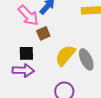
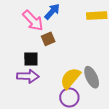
yellow semicircle: (65, 55) -> (70, 78), moved
gray ellipse: (86, 59) -> (92, 77), moved

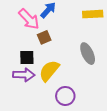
gray ellipse: (92, 77) -> (88, 54), moved
yellow semicircle: (70, 78) -> (49, 71), moved

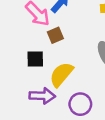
purple arrow: (24, 75) -> (42, 96), moved

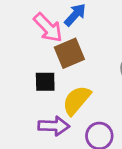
brown square: (55, 35) -> (69, 53), size x1.5

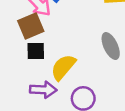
brown square: (69, 53) -> (31, 26), moved

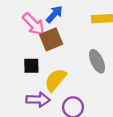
brown square: (31, 26) -> (51, 39), moved

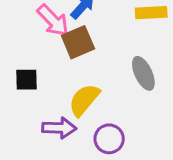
black square: (31, 66) -> (26, 80), moved

